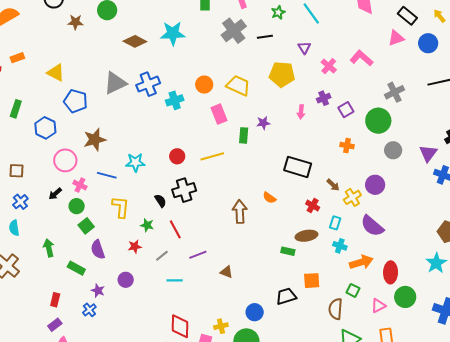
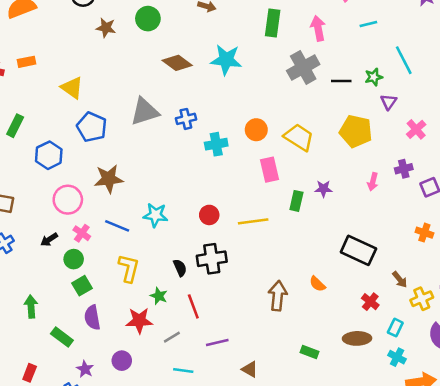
green star: (278, 12) -> (374, 77), moved
blue cross: (148, 84) -> (186, 119), size x0.7
red star: (135, 247) -> (139, 321), size x1.5
green rectangle: (288, 251) -> (309, 352), moved

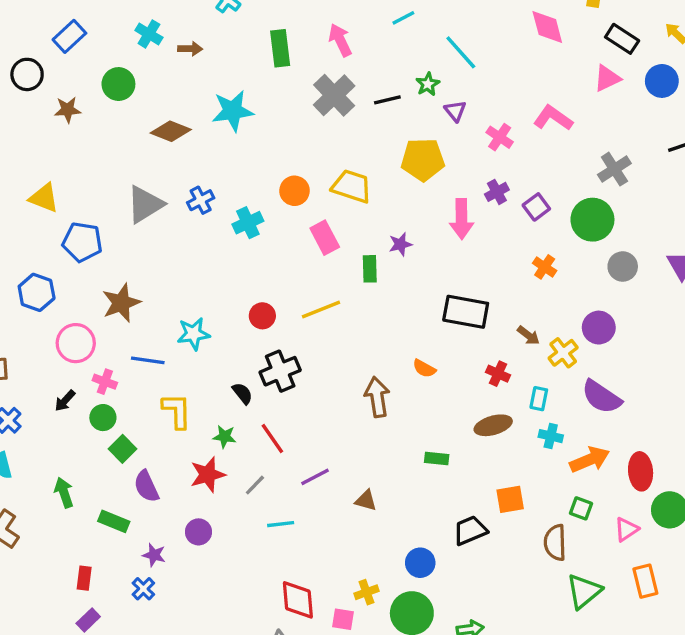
pink arrow: (373, 182) -> (461, 219), size x1.6
orange cross: (424, 233) -> (545, 267), turned 30

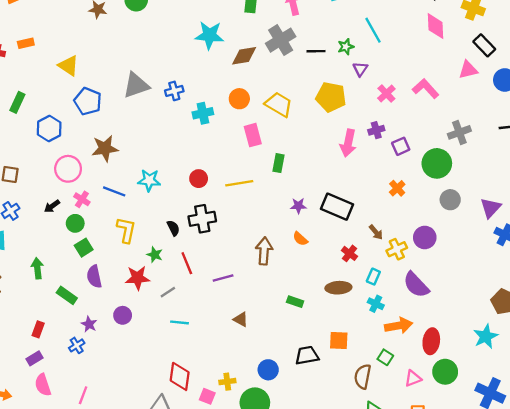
brown diamond: (171, 131) -> (244, 56), moved, turned -44
purple star: (400, 244) -> (298, 206), moved
purple line: (315, 477) -> (223, 278), moved

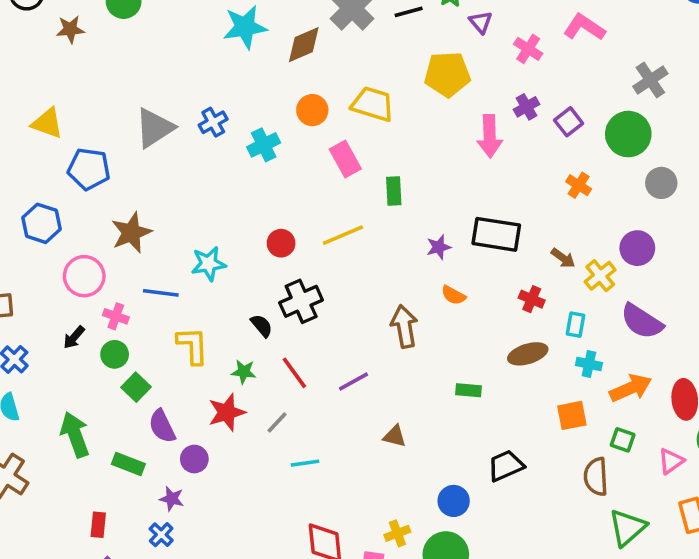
green arrow: (37, 268) -> (75, 435), size x1.4
purple circle: (123, 315) -> (194, 459), moved
orange square: (339, 340) -> (572, 415), moved

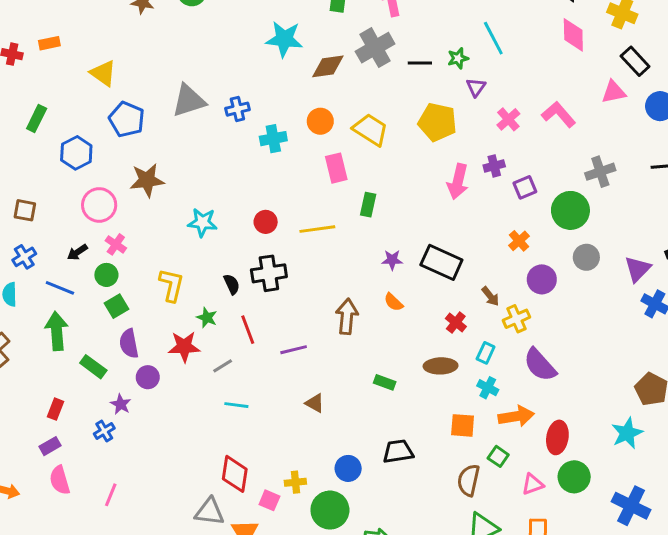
purple circle: (637, 248) -> (542, 279), moved
blue line: (161, 293) -> (60, 288), moved

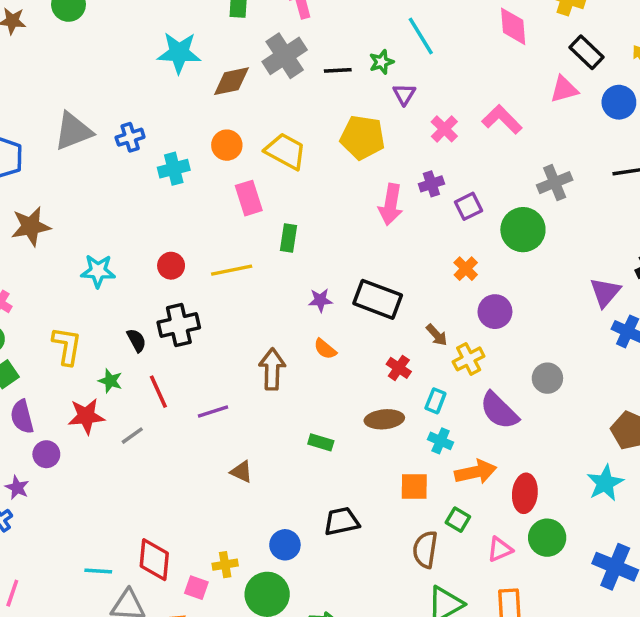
gray circle: (586, 257) -> (547, 378), moved
cyan line: (236, 405) -> (98, 571), moved

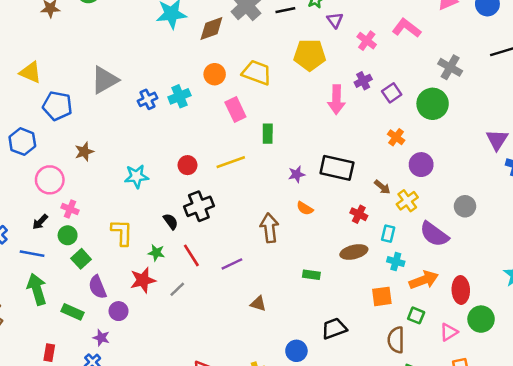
blue cross: (130, 137) -> (147, 99), moved
gray cross: (555, 183) -> (450, 67), turned -30
brown star: (31, 226) -> (84, 152), size x0.7

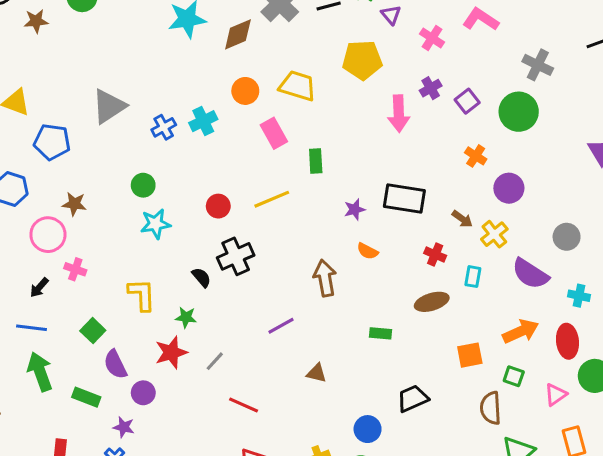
brown star: (84, 152) -> (74, 204), moved, turned 30
green circle: (68, 235) -> (143, 185), moved
red line: (191, 255) -> (244, 405), moved, turned -30
cyan cross: (396, 262) -> (579, 296), moved

